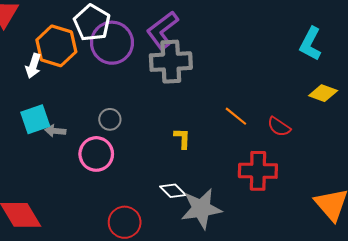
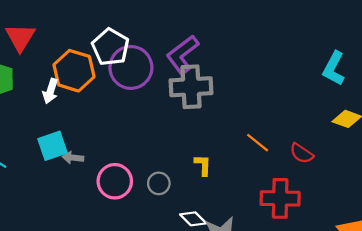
gray circle: (110, 119) -> (159, 183), moved

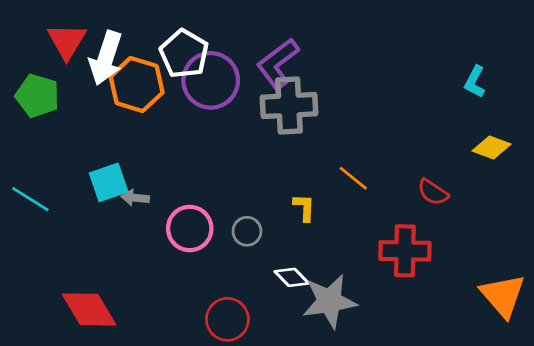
cyan L-shape: (334, 69) -> (475, 82), size x0.7
white arrow: (50, 91) -> (106, 58), moved, size x1.6
orange line: (258, 143) -> (353, 178), moved

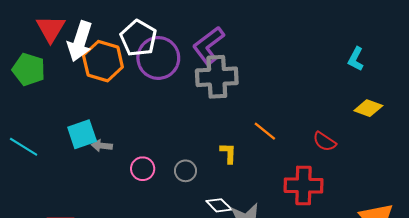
pink circle: (190, 228) -> (143, 169), size x0.7

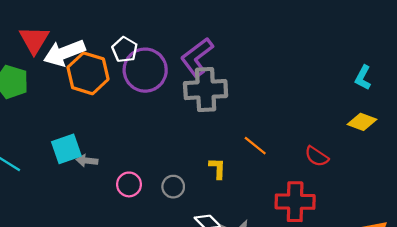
white pentagon: (138, 38) -> (125, 50), size x0.7
white arrow: (80, 41) -> (64, 53), turned 51
cyan L-shape: (356, 59) -> (363, 78), moved

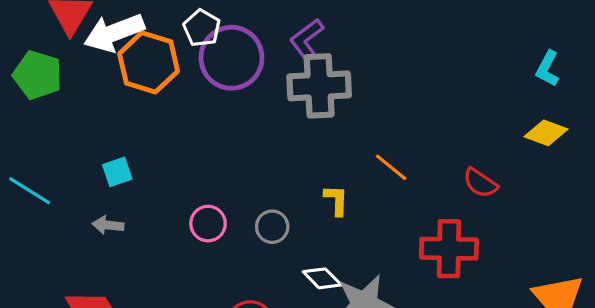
purple L-shape: (197, 57) -> (307, 39), size x0.7
cyan square: (66, 149) -> (117, 172), size x0.7
gray arrow: (87, 161) -> (108, 225), moved

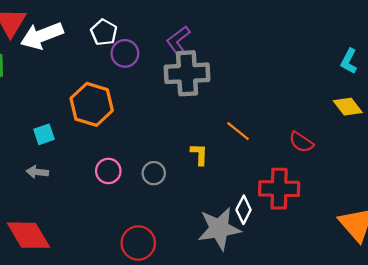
purple circle: (231, 58) -> (125, 53), size x0.6
orange hexagon: (149, 62) -> (92, 104), moved
yellow diamond: (546, 133) -> (348, 107), turned 32
white diamond: (322, 278) -> (244, 210), moved, turned 72

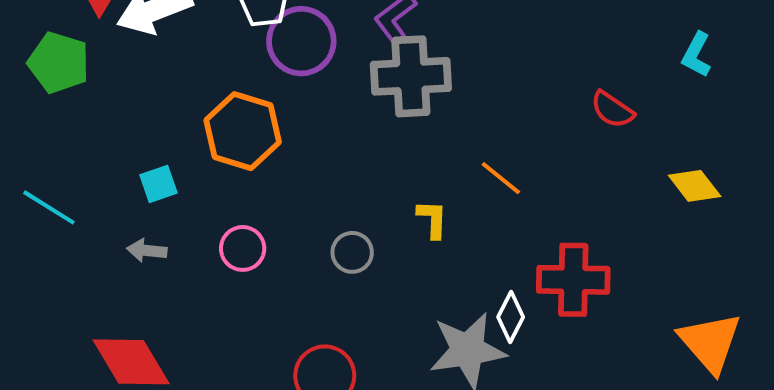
purple circle: (125, 53) -> (301, 41), size x1.4
yellow diamond: (348, 107) -> (695, 186), moved
red semicircle: (301, 142) -> (612, 110), moved
pink circle: (108, 171) -> (243, 248), moved

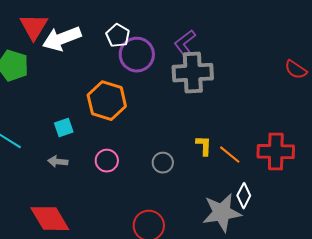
red semicircle: (612, 110) -> (296, 70), moved
orange line: (501, 178) -> (230, 155), moved
red cross: (573, 280) -> (276, 152), moved

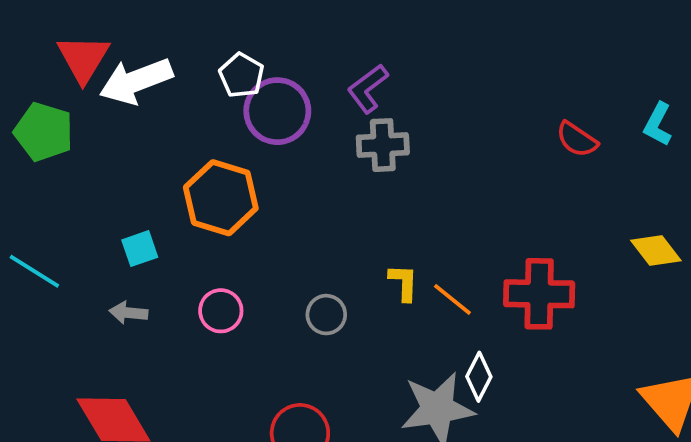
gray cross: (193, 73) -> (383, 145), size x0.7

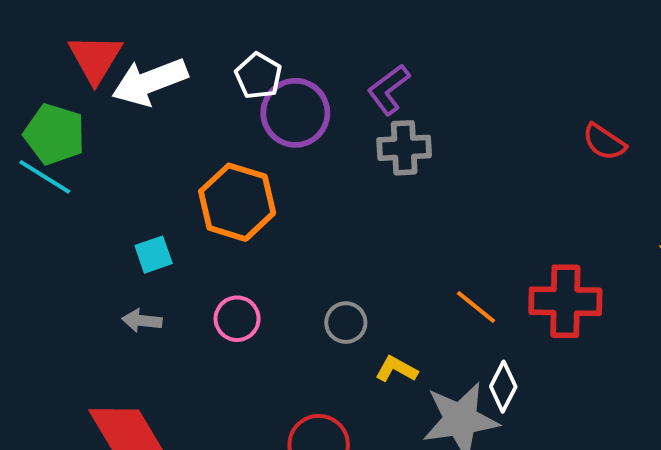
cyan line: (34, 271) -> (45, 177), moved
yellow L-shape: (404, 283) -> (396, 369), moved, turned -63

